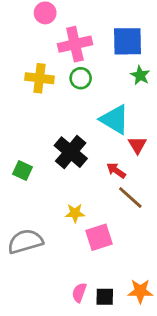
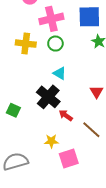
cyan triangle: (115, 119) -> (60, 73), moved, size x0.6
red arrow: (116, 170) -> (66, 115), moved

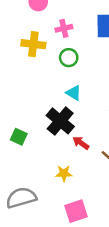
pink cross: (51, 19) -> (64, 28), size x0.6
yellow cross: (26, 44) -> (33, 44), moved
pink square: (69, 159) -> (76, 211), moved

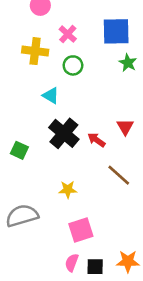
pink cross: (64, 28) -> (68, 34), turned -35
cyan triangle: (74, 93) -> (51, 95), moved
red arrow: (81, 143) -> (96, 140), moved

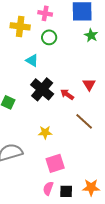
pink cross: (68, 34) -> (45, 13), turned -32

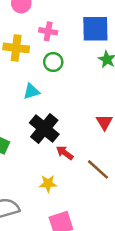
cyan triangle: (32, 60) -> (31, 91), turned -48
red arrow: (67, 94) -> (65, 153), moved

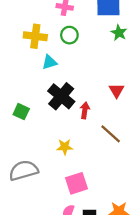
yellow cross: (16, 48) -> (35, 36), moved
red arrow: (65, 153) -> (85, 110), moved, turned 63

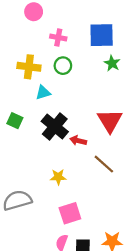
red triangle: (117, 90) -> (110, 121), size x1.6
red arrow: (85, 110) -> (78, 141), turned -84
green square: (21, 112) -> (15, 121), moved

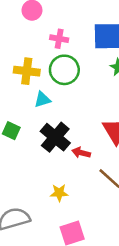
green circle: (63, 66) -> (64, 70), size x1.5

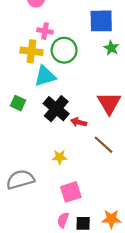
pink cross: (59, 39) -> (45, 31), moved
cyan triangle: (42, 100) -> (45, 76), size x1.5

